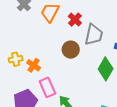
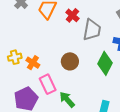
brown circle: (71, 50) -> (70, 61), moved

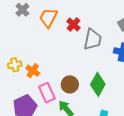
brown circle: (70, 61) -> (70, 84), moved
green diamond: (105, 63) -> (98, 84), moved

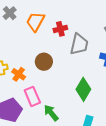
red cross: (73, 24) -> (60, 29), turned 32
brown circle: (70, 84) -> (44, 62), moved

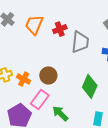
brown circle: (44, 62) -> (48, 75), moved
pink rectangle: (32, 96) -> (40, 99), turned 66

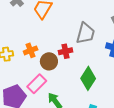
red cross: (60, 29) -> (66, 51), moved
orange cross: (24, 79) -> (31, 50), moved, turned 32

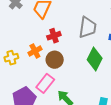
red cross: (66, 51) -> (54, 36), moved
green diamond: (88, 78) -> (95, 59), moved

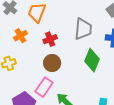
orange cross: (35, 51) -> (20, 36), moved

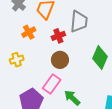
gray trapezoid: (83, 29) -> (79, 22), moved

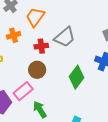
gray trapezoid: (79, 22) -> (65, 37), turned 30

